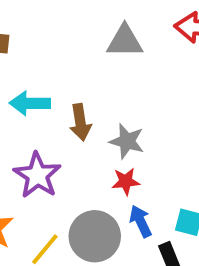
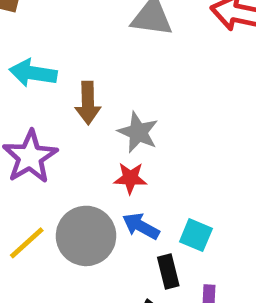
blue arrow: (141, 221) -> (141, 226), turned -44

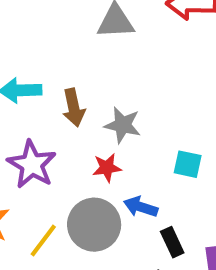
red star: (130, 178) -> (107, 168), moved
cyan square: (196, 235) -> (188, 164), moved

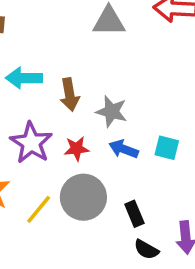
red star: (107, 168) -> (77, 149), moved
blue arrow: (141, 207) -> (124, 149), moved
black rectangle: (172, 242) -> (134, 214), moved

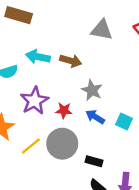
brown arrow: (70, 95) -> (71, 61), moved, turned -75
black rectangle: (134, 214) -> (94, 161), turned -63

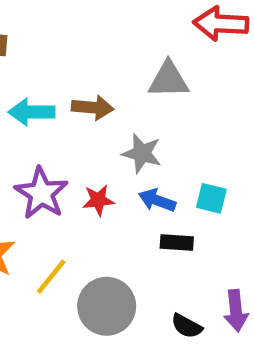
gray triangle: (102, 30) -> (169, 80), moved
gray circle: (62, 144) -> (107, 306), moved
black rectangle: (94, 161) -> (177, 243), moved

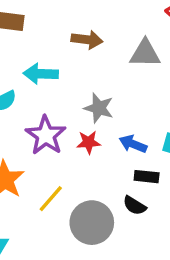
brown arrow: (93, 108) -> (87, 40), moved
gray star: (142, 153) -> (99, 108), moved
black semicircle: (187, 326) -> (135, 206), moved

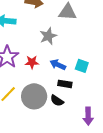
gray star: (99, 108) -> (48, 36), moved, turned 30
gray circle: (92, 223) -> (34, 96), moved

